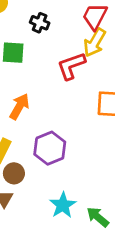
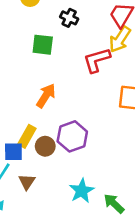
brown circle: (14, 173) -> (45, 146), moved

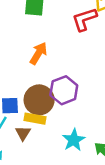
yellow rectangle: (27, 136) -> (35, 119), moved, turned 72
brown circle: (45, 146) -> (39, 100), size x1.6

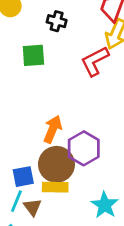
orange arrow: (38, 53) -> (53, 129), moved
brown triangle: (23, 133) -> (32, 207), moved

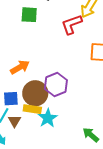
orange arrow: (53, 129) -> (20, 67), moved, turned 30
cyan star: (105, 205) -> (48, 118), moved

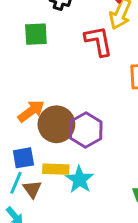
red L-shape: (72, 24) -> (99, 41), turned 105
brown circle: (35, 93) -> (56, 124), moved

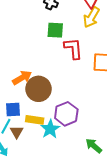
green square: (36, 34) -> (55, 30), moved
red L-shape: (99, 41) -> (73, 48), moved
purple hexagon: (86, 130) -> (66, 114), moved

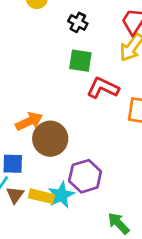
red L-shape: (73, 48) -> (103, 88), turned -65
yellow rectangle: (35, 120) -> (41, 196), moved

